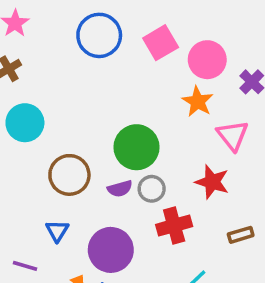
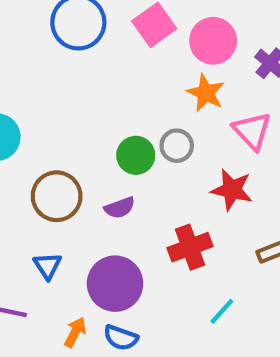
green circle: (136, 147) -> (136, 155), size x0.7
gray circle: (152, 189) -> (177, 146), moved

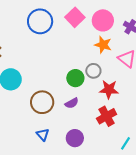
red star: (232, 190) -> (109, 89), moved
purple circle: (115, 284) -> (75, 138), size x0.7

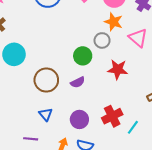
gray circle: (93, 71) -> (102, 40), moved
red cross: (107, 116) -> (112, 116), moved

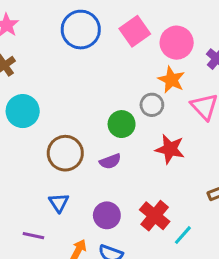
red cross: (112, 116) -> (155, 216), turned -30

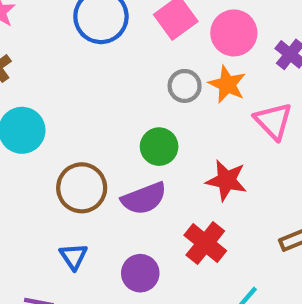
gray circle: (152, 105) -> (185, 86), moved
purple semicircle: (110, 161) -> (144, 198), size x1.5
red cross: (155, 216) -> (205, 243), moved

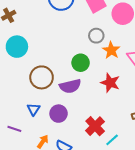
orange star: (227, 84) -> (111, 50), moved
red cross: (205, 243) -> (95, 126), moved
purple circle: (140, 273) -> (59, 114), moved

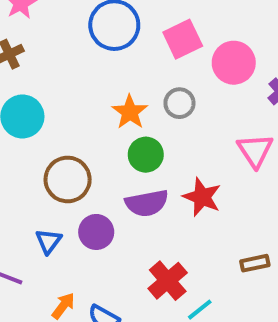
orange star: (111, 50) -> (130, 112), moved
purple semicircle: (70, 86) -> (147, 203), moved
purple circle: (59, 114) -> (96, 232), moved

